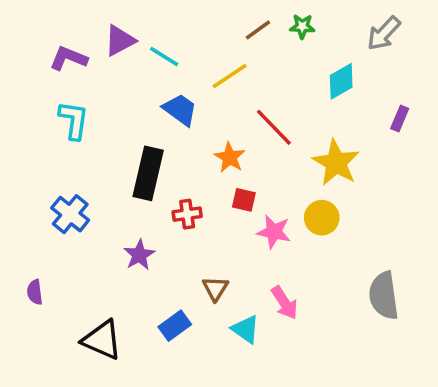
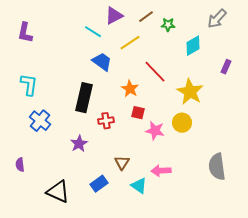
green star: (302, 26) -> (168, 25), moved
purple triangle: (120, 41) -> (114, 16), moved
purple L-shape: (68, 58) -> (25, 33), moved, turned -100
cyan L-shape: (74, 120) -> (29, 85), moved
pink arrow: (285, 303) -> (161, 171), turned 120

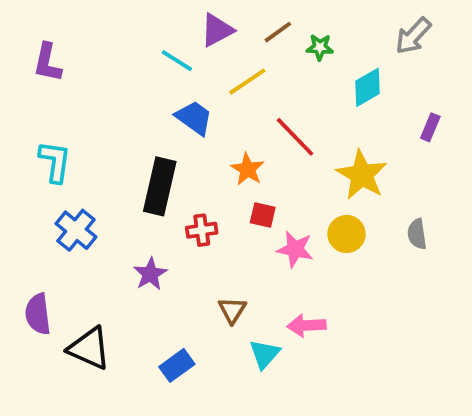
purple semicircle: (20, 165) -> (38, 314), size x1.5
gray semicircle: (217, 167) -> (417, 234), moved, size x0.6
blue rectangle: (99, 184) -> (177, 365), moved
cyan triangle: (139, 186) -> (265, 354), turned 36
black triangle: (58, 192) -> (89, 348), moved

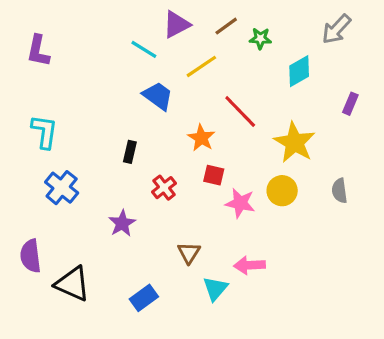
black rectangle: (160, 186) -> (130, 152), size x0.5
red cross: (202, 230) -> (164, 188), turned -30

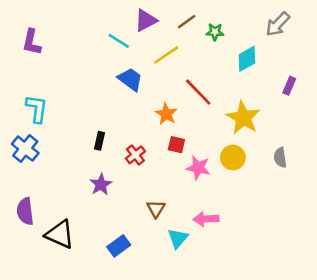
black rectangle: (130, 152) -> (100, 141), moved
blue cross: (62, 188) -> (25, 149), moved

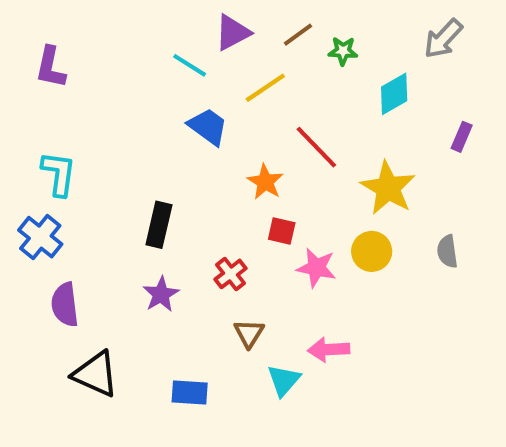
black rectangle: (100, 141) -> (159, 225), size x1.5
red cross: (135, 155) -> (231, 274), moved
purple semicircle: (25, 211) -> (65, 305), moved
blue rectangle: (119, 246) -> (190, 393), turned 40

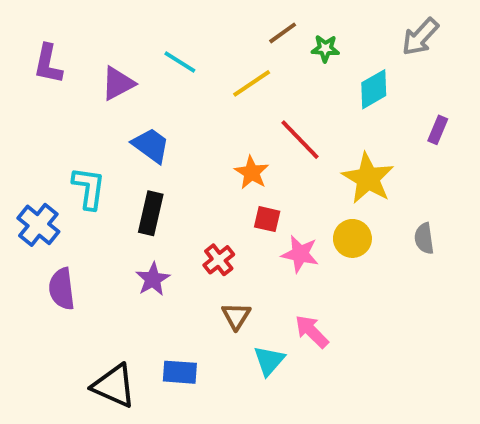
purple triangle: (233, 33) -> (118, 83), moved
blue trapezoid: (208, 127) -> (151, 145), moved
cyan L-shape: (59, 174) -> (89, 188), moved
pink arrow: (329, 350) -> (312, 331), turned 48
black triangle: (96, 374) -> (114, 386), moved

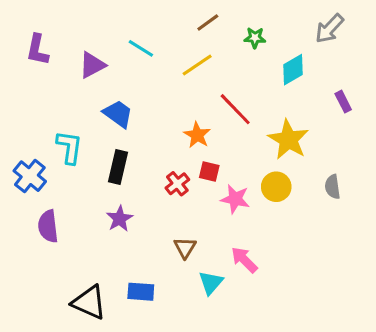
brown line: (283, 33) -> (208, 22), moved
purple rectangle: (438, 130) -> (343, 102), turned -50
red cross: (219, 260) -> (177, 184), moved

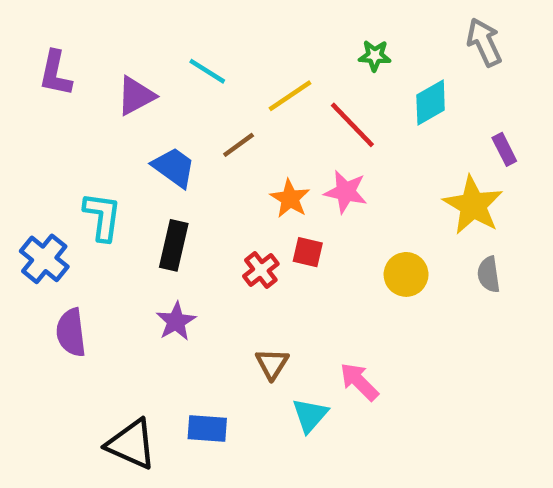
brown line: (208, 22) -> (239, 145), moved
gray arrow: (329, 29) -> (484, 42), turned 112
red line: (235, 109) -> (352, 125), moved
yellow star: (288, 140) -> (473, 205), moved
pink star: (235, 199) -> (346, 192), moved

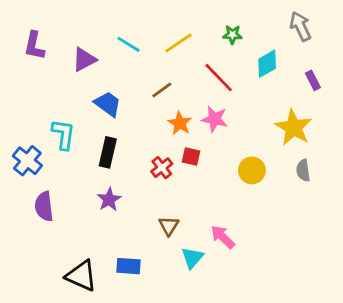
yellow line: (290, 96) -> (178, 43), moved
brown line: (239, 145) -> (162, 90), moved
purple rectangle: (504, 149) -> (313, 80), moved

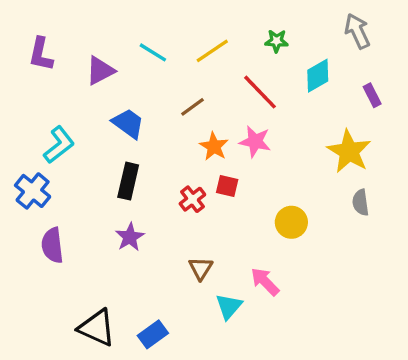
cyan L-shape: (63, 134) -> (59, 145), moved, turned 44
yellow circle: (252, 170) -> (291, 222), moved
blue rectangle: (129, 266) -> (153, 334), moved, turned -40

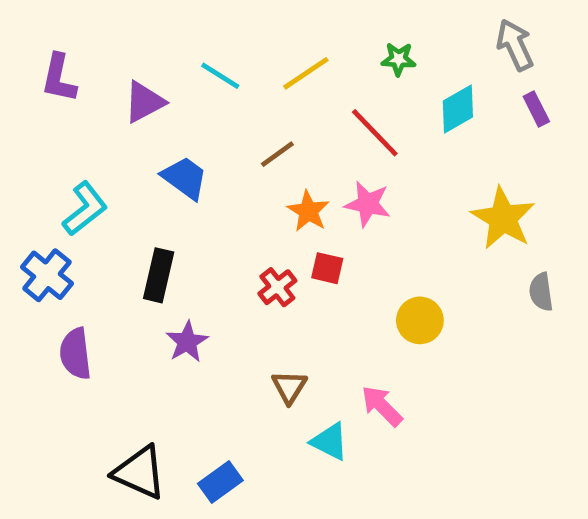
purple rectangle: (372, 95) -> (536, 109), moved
black rectangle: (128, 181) -> (159, 275), moved
gray semicircle: (361, 202) -> (541, 292), moved
cyan triangle: (229, 306) -> (330, 442), turned -44

